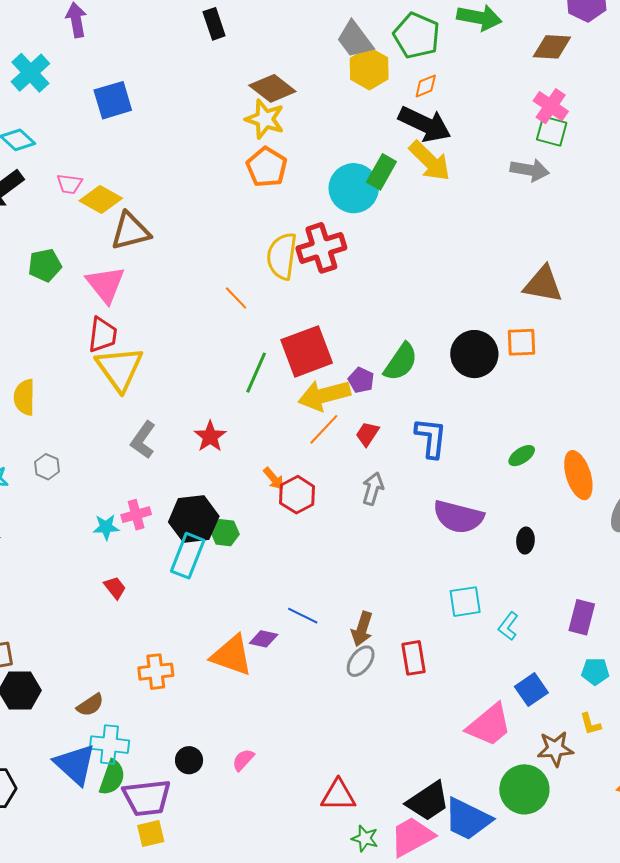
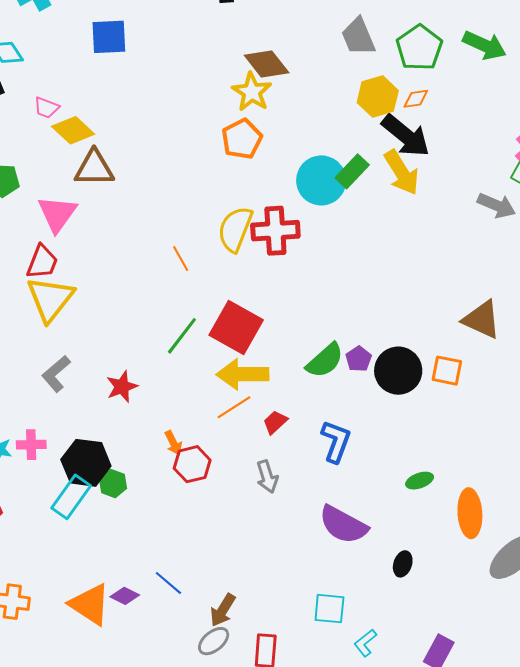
yellow hexagon: (369, 69) -> (378, 97), moved
red square: (307, 351) -> (236, 328), turned 36
purple pentagon: (361, 380) -> (359, 359), moved
gray arrow: (373, 489) -> (267, 477), turned 132

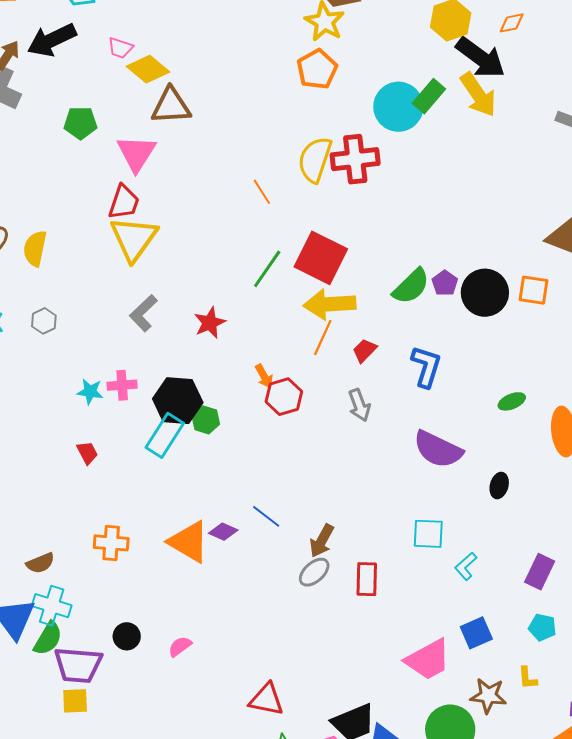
orange diamond: (416, 99) -> (512, 23), moved
orange line: (234, 407) -> (323, 338), turned -30

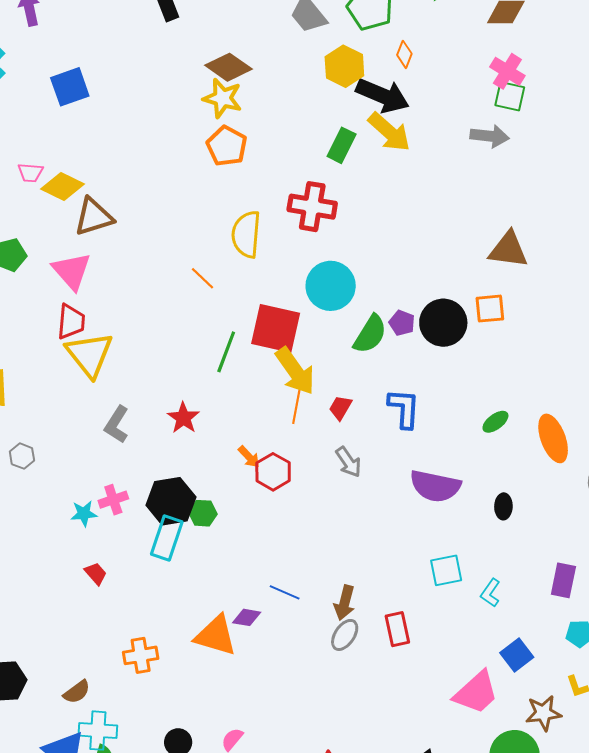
orange diamond: (512, 23) -> (404, 54), turned -44
cyan circle: (398, 107) -> (331, 286), moved
red cross: (355, 159) -> (312, 207), moved, turned 30
yellow arrow: (330, 304) -> (295, 371), turned -108

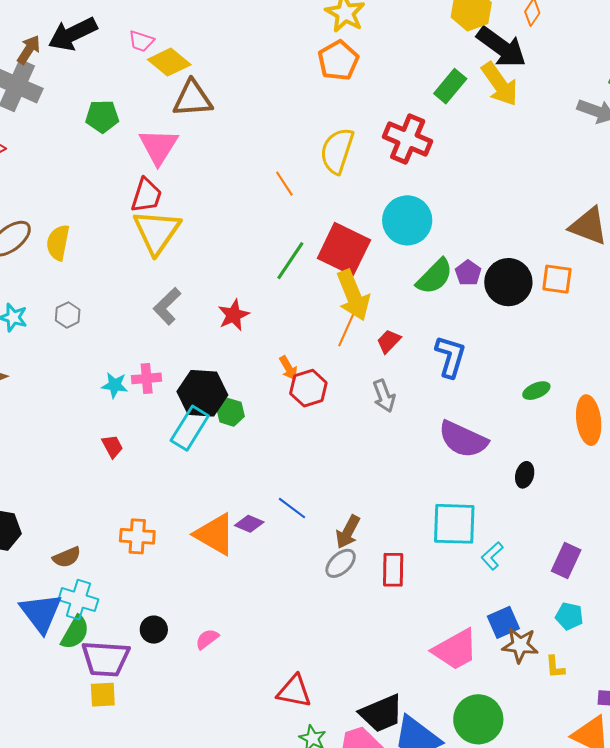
cyan square: (446, 570) -> (454, 524), size x1.4
brown star: (543, 713) -> (520, 645), moved

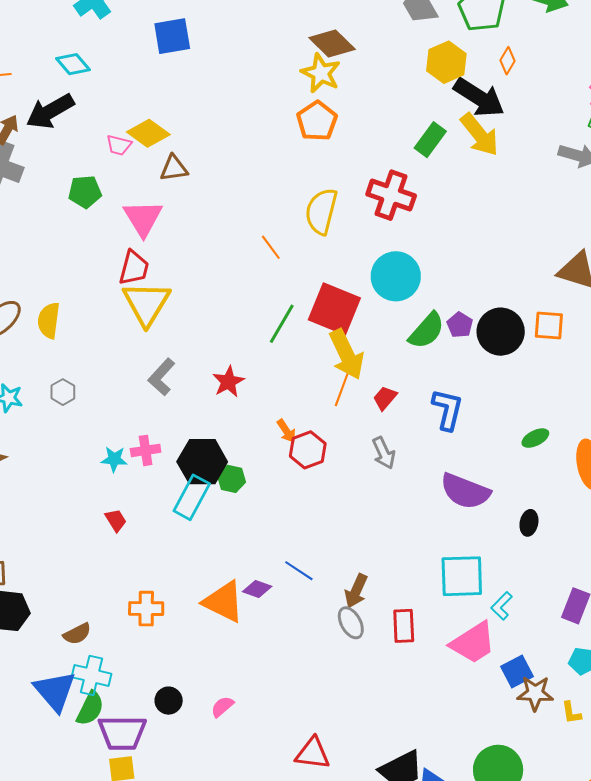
pink trapezoid: (141, 41) -> (119, 145), moved
brown triangle: (193, 99) -> (174, 168), size x0.7
gray ellipse: (341, 563) -> (351, 623), turned -72
pink trapezoid: (455, 650) -> (473, 643), moved

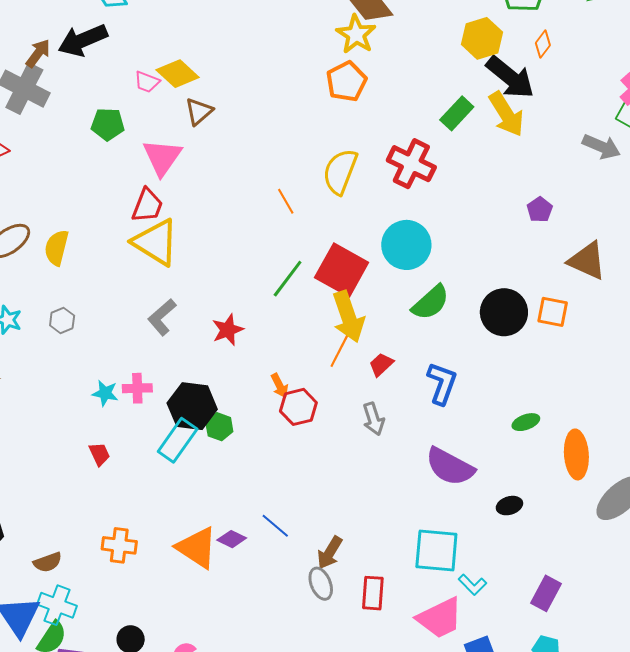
brown triangle: (174, 168) -> (199, 111), turned -40
yellow triangle: (146, 303) -> (156, 242), turned -36
purple pentagon: (460, 325) -> (540, 210), moved
black ellipse: (529, 523) -> (509, 506), turned 55
cyan L-shape: (502, 606) -> (472, 585), turned -96

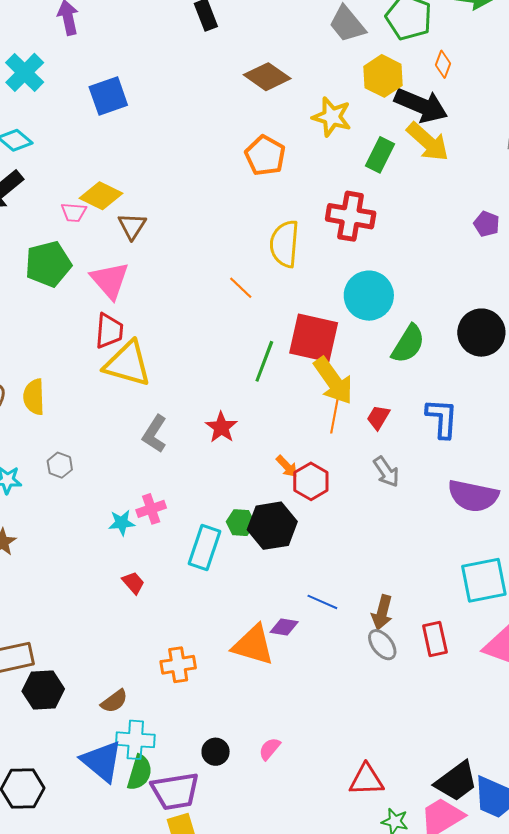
yellow star: (356, 34) -> (332, 117), moved
green pentagon: (108, 124) -> (48, 264), size x1.4
black hexagon: (192, 406) -> (272, 526), moved

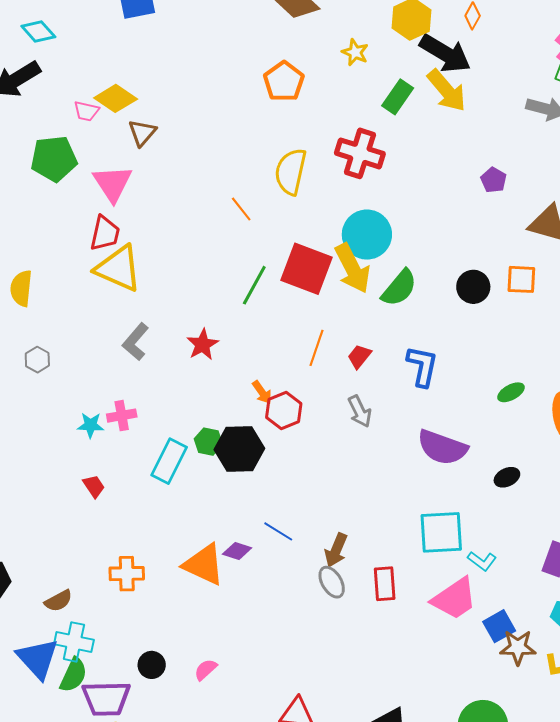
yellow star: (332, 117) -> (355, 52), size x0.7
black circle: (481, 333) -> (473, 287), size x0.7
yellow arrow: (333, 381) -> (352, 268), moved

